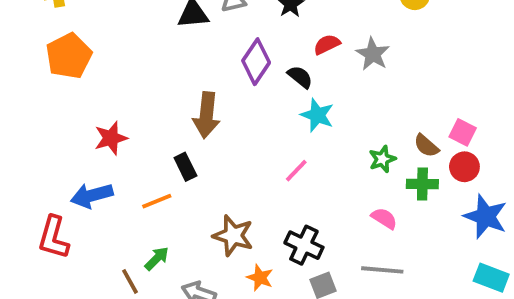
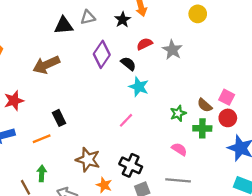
brown arrow: (206, 115) -> (46, 65), moved, turned 60
green arrow: (157, 259) -> (42, 173), turned -42

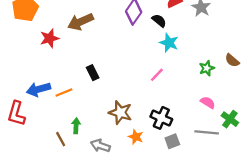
red star: (14, 101) -> (50, 38), moved
green cross: (202, 128) -> (230, 119), moved, turned 35
orange line: (42, 139) -> (64, 93), moved

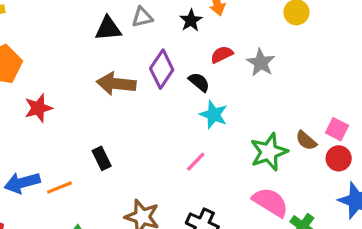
brown arrow: (80, 22) -> (116, 84), moved, turned 30
green star: (207, 68) -> (269, 152), size x1.6
pink semicircle: (208, 102) -> (270, 202), size x1.6

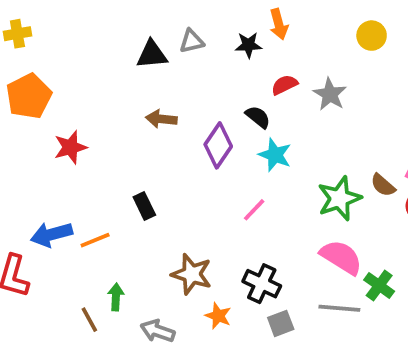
black star: (191, 20) -> (248, 45), turned 30
purple diamond: (162, 69) -> (218, 145), moved
brown arrow: (116, 84) -> (161, 119), size x0.7

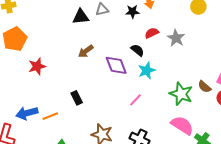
brown arrow: (161, 119) -> (86, 51), turned -42
purple diamond: (218, 145) -> (116, 65), turned -55
cyan star: (275, 155) -> (147, 70), turned 30
green star: (339, 198) -> (181, 94), turned -30

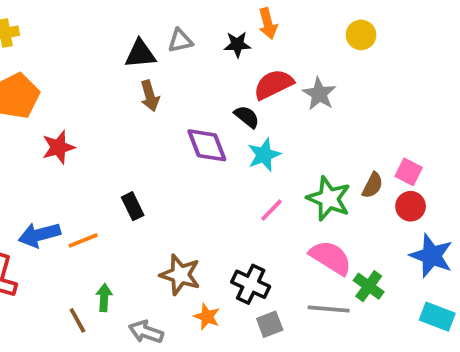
red semicircle: (152, 33) -> (273, 84), size x1.5
brown arrow: (86, 51) -> (150, 96), moved, turned -70
brown semicircle: (204, 87) -> (372, 185), turned -104
pink line: (135, 100) -> (272, 210), moved

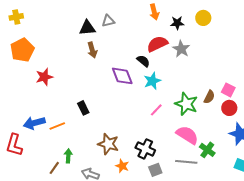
black star: (237, 44) -> (177, 23), moved
brown line: (77, 320) -> (54, 168), turned 64

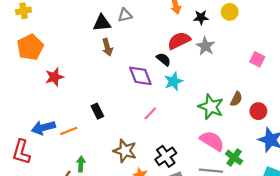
pink square: (228, 90) -> (257, 59), moved
pink line: (156, 110) -> (150, 113), moved
black cross: (145, 149) -> (166, 156), turned 30

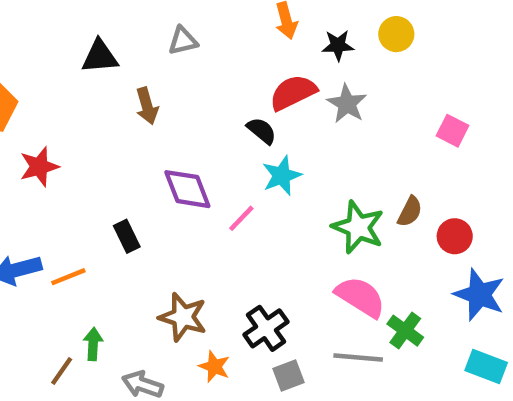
black triangle: (102, 23) -> (100, 57), moved
purple diamond: (140, 76) -> (187, 189), moved
pink line: (150, 113) -> (241, 218), moved

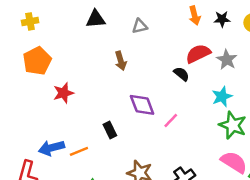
black star: (338, 45) -> (222, 19), moved
black triangle: (100, 57) -> (96, 19), moved
cyan star: (282, 176) -> (222, 97), moved

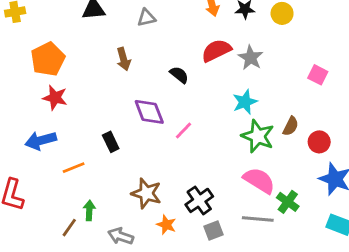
orange pentagon: (37, 61) -> (48, 59), moved
black semicircle: (181, 74) -> (179, 75), moved
red star: (63, 93) -> (55, 98), turned 30
blue arrow: (51, 148) -> (41, 140), moved

